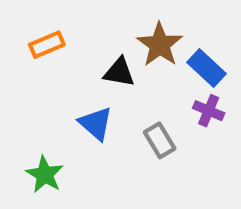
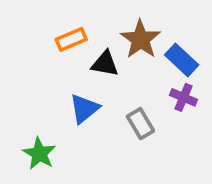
orange rectangle: (47, 45) -> (71, 39), moved
blue triangle: (96, 123) -> (84, 109), turned 40

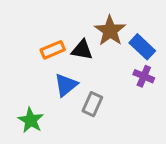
orange rectangle: (71, 39) -> (53, 50), moved
gray rectangle: (140, 124) -> (92, 104), moved, turned 55

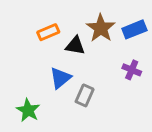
blue rectangle: (142, 47) -> (134, 29), moved, turned -65
orange rectangle: (53, 50) -> (48, 32), moved

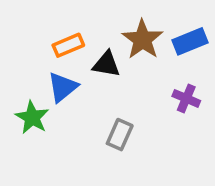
blue triangle: (60, 78) -> (63, 87), moved
green star: (28, 110) -> (32, 117), moved

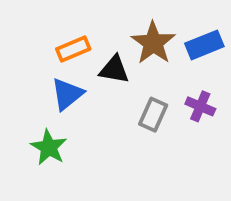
green star: (32, 117) -> (49, 147), moved
gray rectangle: (120, 135) -> (153, 115), moved

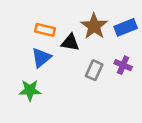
orange rectangle: (73, 49) -> (45, 30), turned 36
green star: (49, 147) -> (30, 90), turned -30

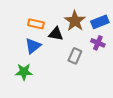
purple cross: (123, 65) -> (98, 43), moved

